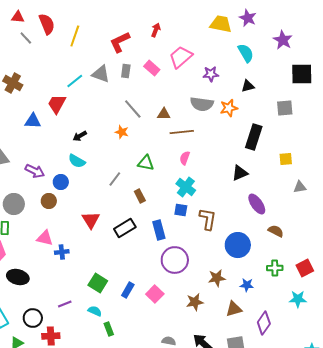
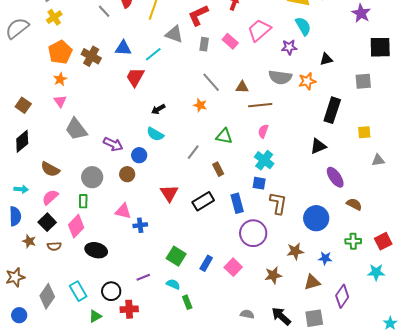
cyan semicircle: (246, 53) -> (303, 26), moved
gray triangle: (101, 74) -> (174, 34), moved
blue triangle: (33, 121) -> (123, 48), moved
brown L-shape: (208, 219) -> (278, 203), moved

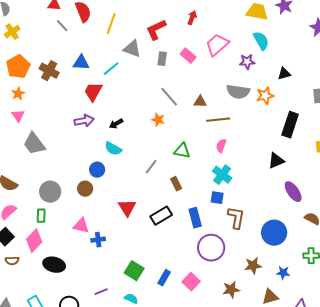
purple arrow: (113, 144) -> (84, 121), moved, turned -36

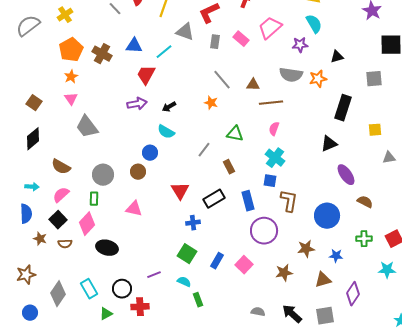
blue cross: (98, 240) -> (193, 223), moved

